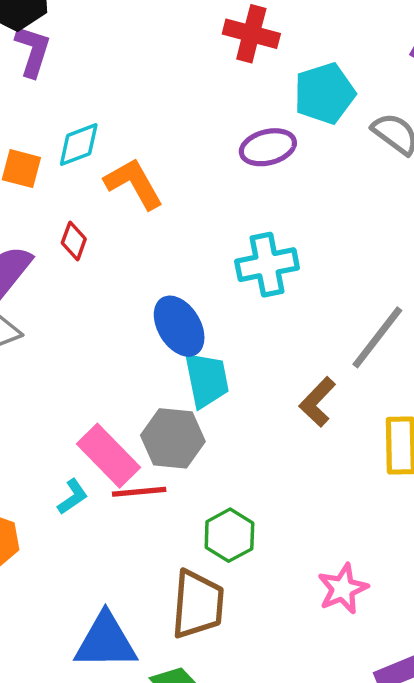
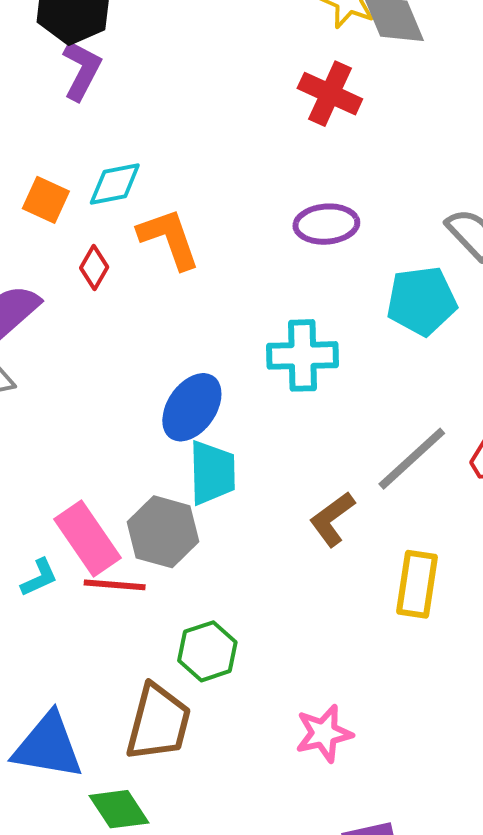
cyan pentagon: (324, 93) -> (422, 301), moved
red diamond: (74, 241) -> (94, 268), moved
blue ellipse: (179, 326) -> (192, 407), turned 56

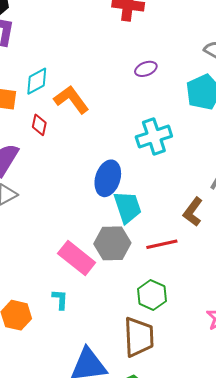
purple ellipse: (326, 224) -> (146, 69), size x0.7
cyan L-shape: (39, 578) -> (60, 299), moved, turned -45
red line: (115, 585) -> (162, 244), moved

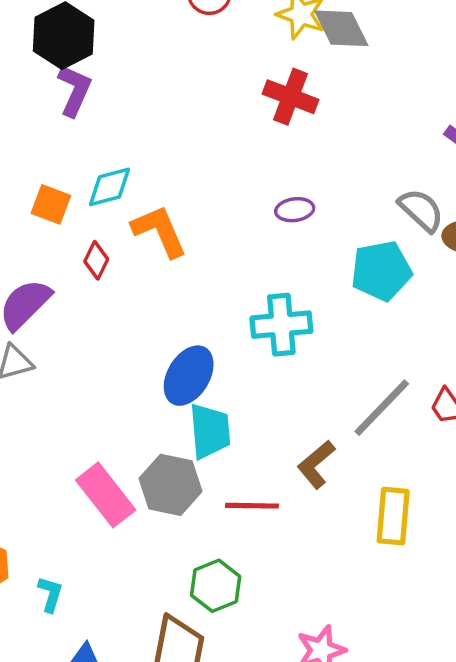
cyan L-shape: (60, 299) -> (50, 594), moved

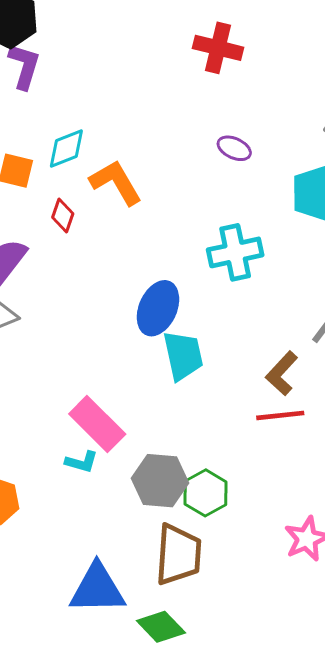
purple ellipse: (295, 210) -> (234, 148), turned 40
gray hexagon: (171, 485) -> (160, 481), moved
red line: (252, 506) -> (280, 415), moved
cyan L-shape: (50, 594) -> (82, 462), moved, turned 96

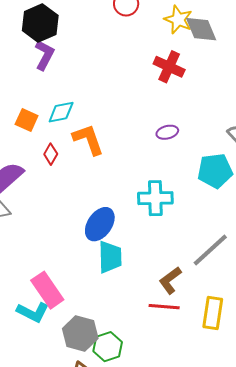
purple ellipse: (234, 148) -> (167, 132), turned -50
cyan L-shape: (82, 462) -> (33, 312), size x1.5

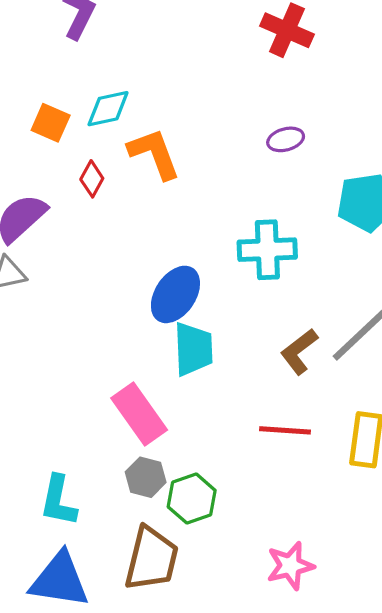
brown L-shape: (170, 280) -> (299, 352), moved
pink rectangle: (47, 290) -> (139, 414), moved
cyan L-shape: (33, 312) -> (58, 501), moved, turned 76
gray hexagon: (80, 333) -> (146, 477), size x0.7

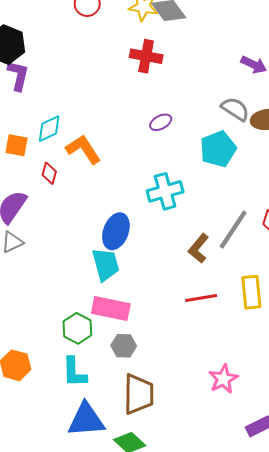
cyan trapezoid: (193, 349) -> (106, 264), moved
pink rectangle: (139, 414) -> (111, 309), turned -30
green hexagon: (192, 499) -> (77, 328), moved

